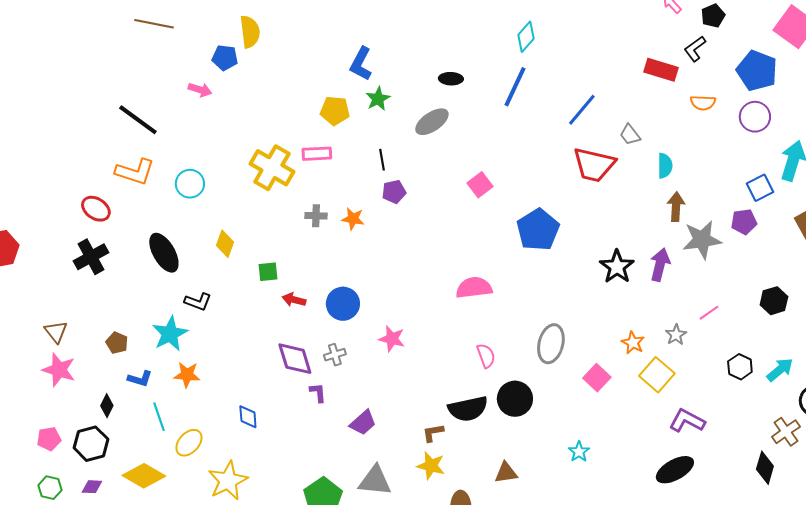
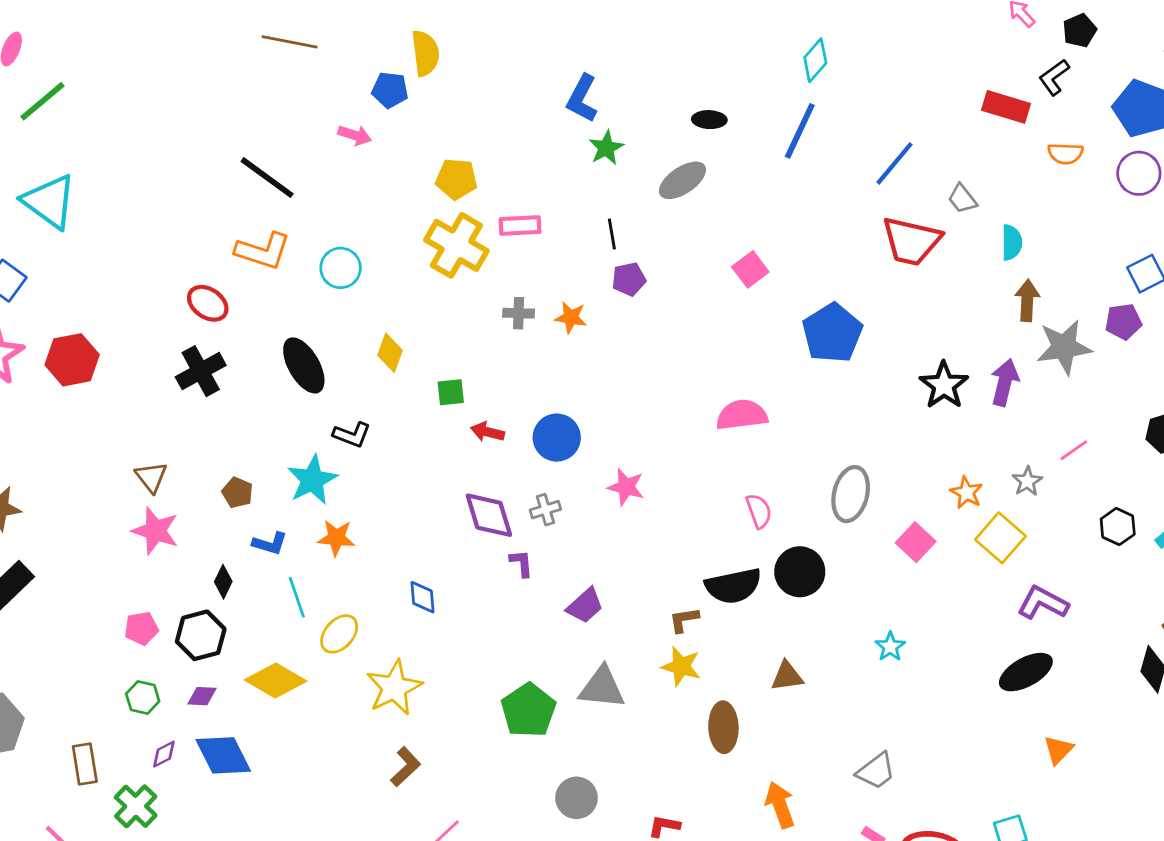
yellow pentagon: (335, 111) -> (456, 179), moved

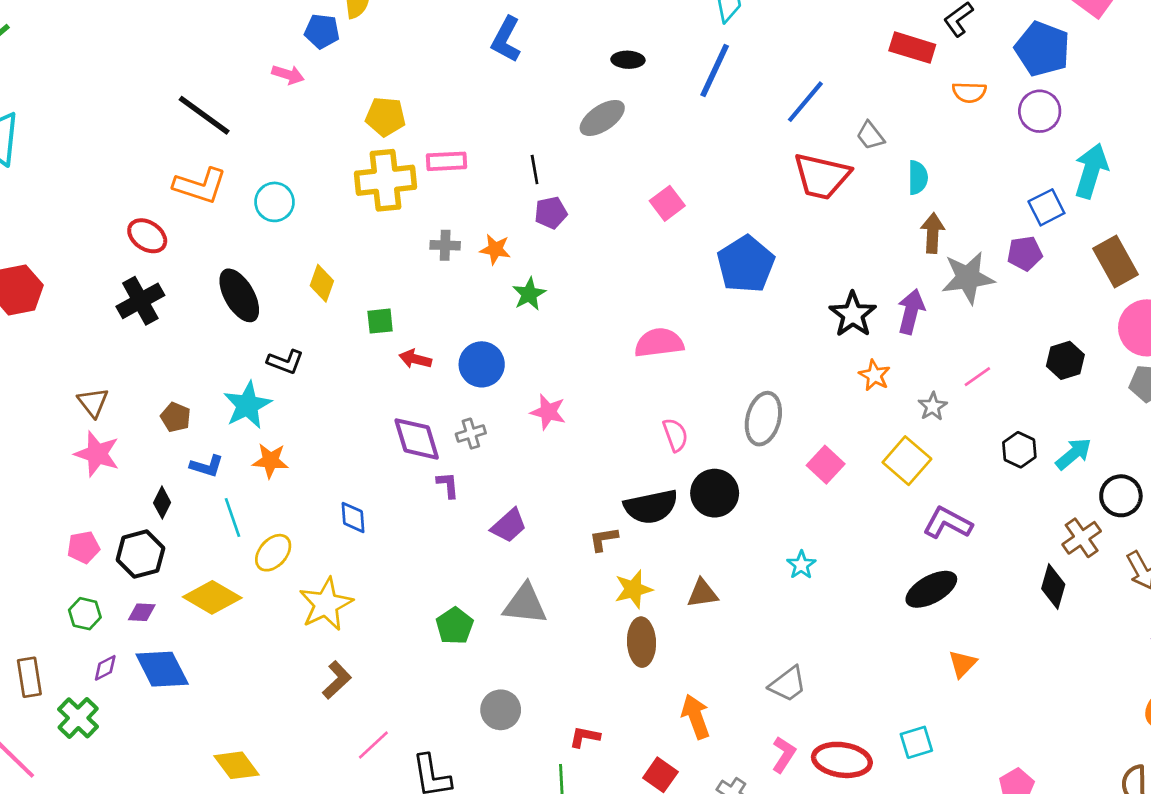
green star: (606, 148) -> (529, 294), moved
yellow cross: (456, 245) -> (386, 180), turned -36
orange star: (967, 493) -> (874, 375), moved
yellow star: (681, 666) -> (633, 589), moved, turned -30
green pentagon: (528, 710) -> (455, 626), size x0.7

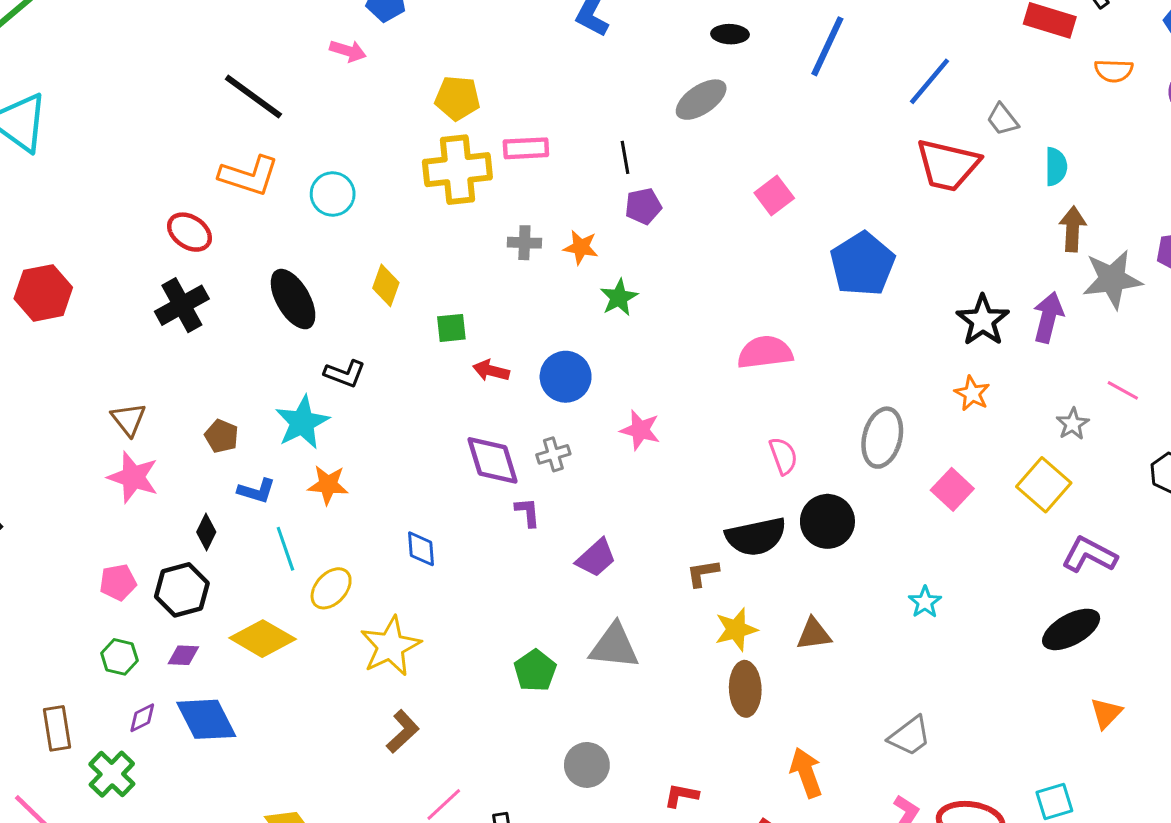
orange star: (874, 375) -> (972, 393), moved
pink line: (977, 377) -> (1123, 390), turned 64

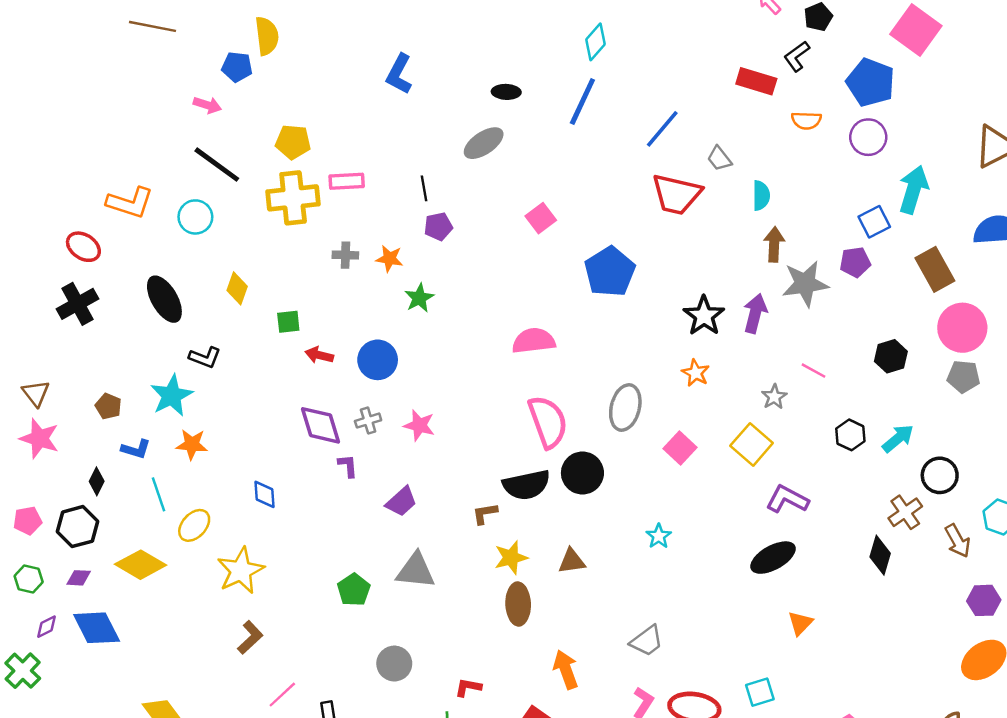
black line: (253, 97) -> (217, 165), moved
pink star: (640, 430) -> (419, 425), moved
pink semicircle: (783, 456) -> (548, 422), size x1.8

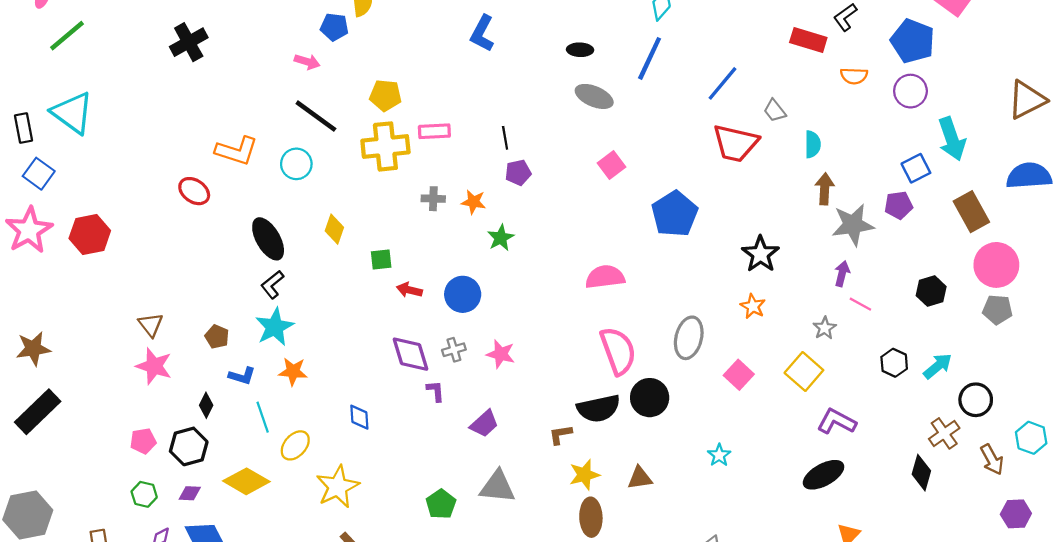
gray ellipse: (484, 143) -> (594, 96), moved, turned 57
cyan arrow: (914, 190) -> (952, 139), turned 144
black cross: (77, 304) -> (189, 42), moved
purple arrow: (755, 313) -> (842, 274), moved, size x0.7
black L-shape: (205, 357) -> (272, 285), moved, turned 120

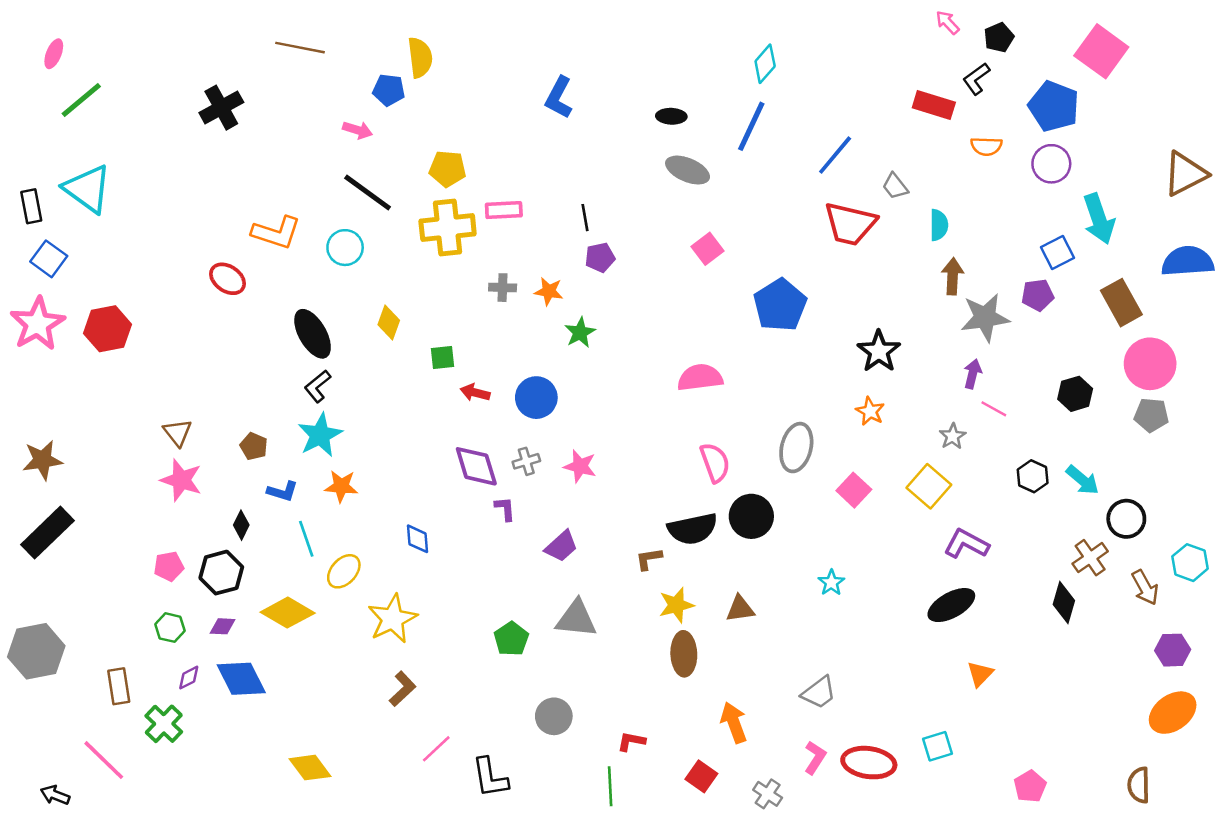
pink semicircle: (618, 351) -> (715, 463), size x0.7
cyan arrow: (938, 366) -> (1083, 480), turned 80

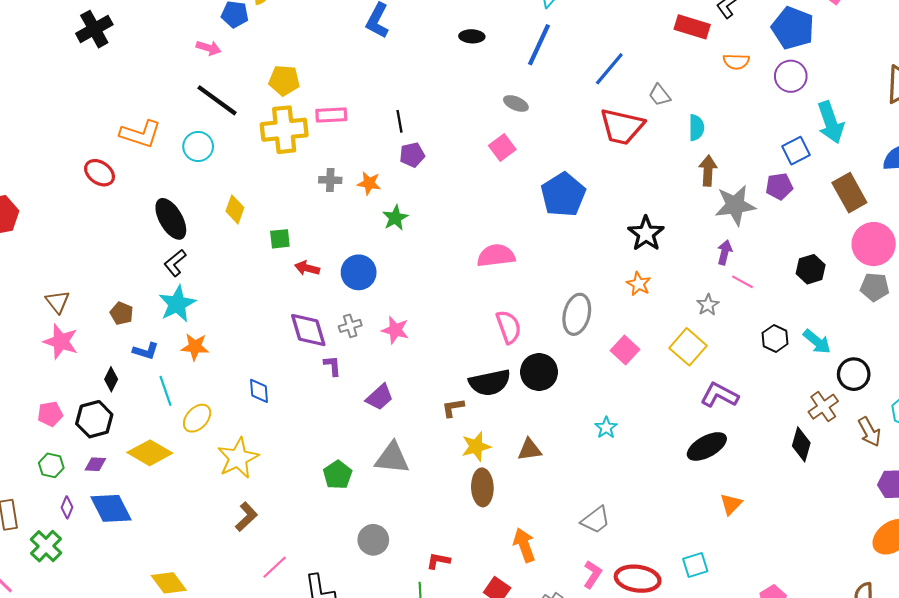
gray ellipse: (688, 170) -> (516, 103), moved, size x0.7
purple diamond: (189, 678) -> (67, 507), turned -40

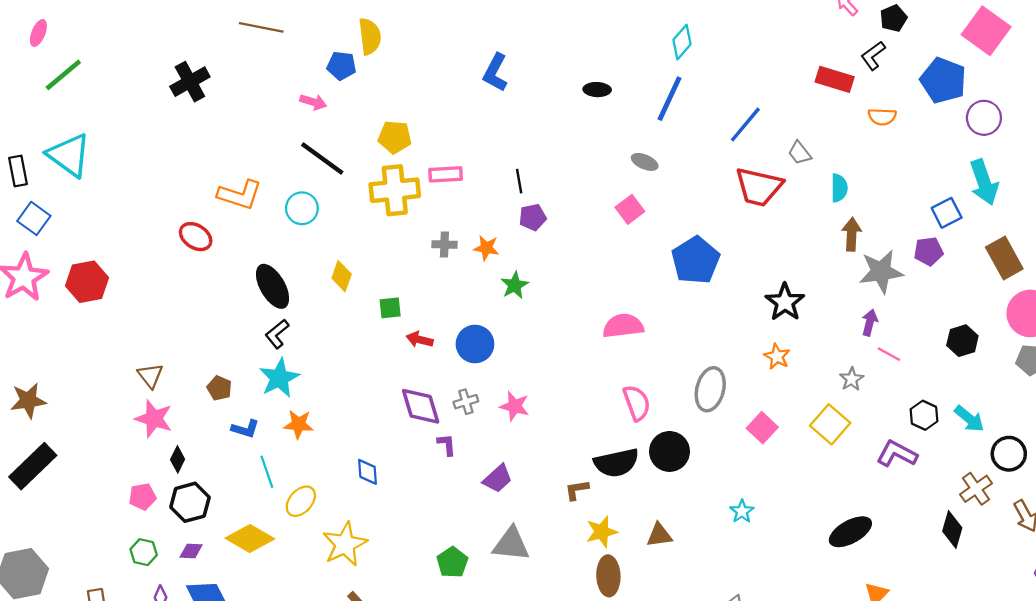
purple circle: (791, 76) -> (984, 118), moved
black diamond: (111, 379) -> (178, 459), moved
purple L-shape: (719, 395) -> (897, 454), moved

